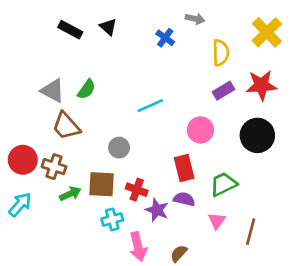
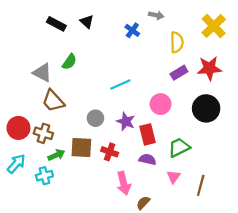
green semicircle: (87, 89) -> (69, 62), moved
purple star: (157, 210) -> (126, 121), moved
cyan cross: (112, 219) -> (44, 176), moved
pink arrow: (138, 247) -> (124, 183), moved

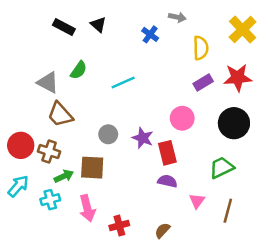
cyan line: (120, 85) -> (123, 82), moved
green trapezoid: (179, 147) -> (222, 168), moved
red cross: (110, 152) -> (119, 226), moved, turned -35
pink arrow: (124, 183) -> (87, 208), moved

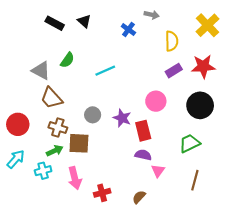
brown cross: (49, 152) -> (58, 127), moved
pink triangle: (197, 201) -> (158, 171), moved

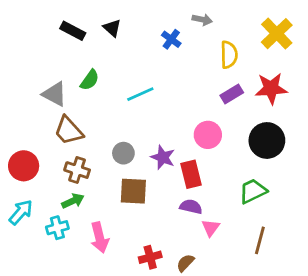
brown square: (79, 143) -> (133, 191), moved
red cross: (102, 193) -> (150, 257), moved

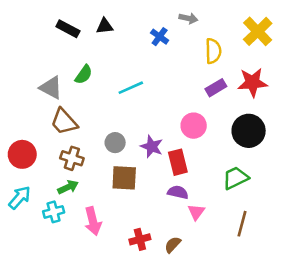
black triangle: (112, 28) -> (105, 26), turned -48

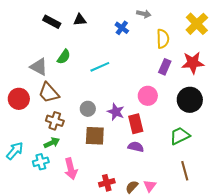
purple rectangle: (216, 88) -> (165, 67), turned -35
red circle: (22, 154) -> (19, 99), moved
pink triangle: (196, 212) -> (150, 186), moved
brown line: (242, 224) -> (185, 171), turned -30

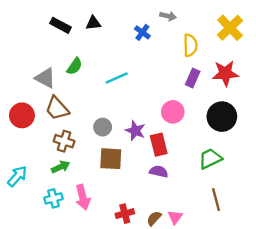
cyan cross: (41, 162) -> (53, 198), moved

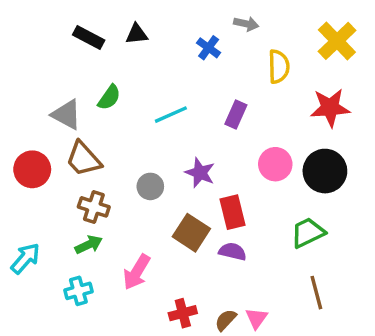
purple rectangle: (193, 78) -> (236, 115), moved
pink circle: (173, 112) -> (275, 164), moved
purple star: (135, 131) -> (200, 173), moved
brown square: (111, 159) -> (191, 233), moved, turned 30
pink arrow: (83, 197) -> (137, 272), moved, turned 45

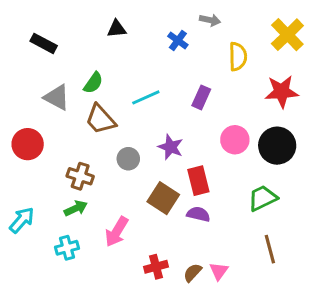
black rectangle: (89, 38) -> (44, 43), moved
brown trapezoid: (84, 159) -> (101, 119), moved

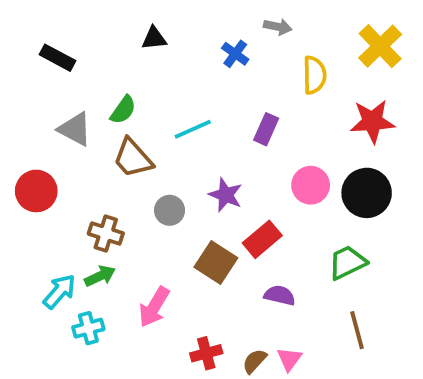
red rectangle: (198, 181) -> (262, 239), turned 64
purple semicircle: (198, 214) -> (280, 295), moved
cyan arrow: (22, 220) -> (59, 291), moved

